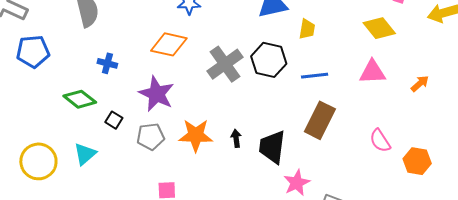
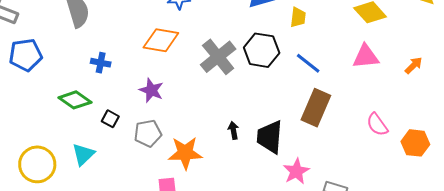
blue line: (315, 76) -> (308, 63), turned 48
purple star: (157, 94) -> (151, 90), size x0.7
orange star: (196, 135) -> (185, 153), moved

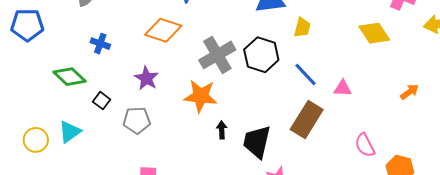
pink triangle: (366, 56) -> (343, 88), moved, size x0.7
orange star: (185, 153) -> (201, 96), moved
yellow circle: (37, 164) -> (36, 140), moved, size x0.7

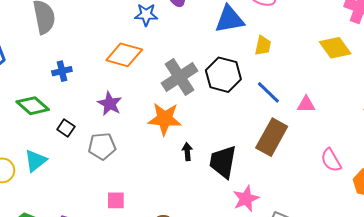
blue cross: (100, 44) -> (62, 71), turned -30

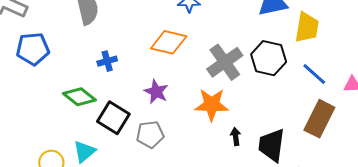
yellow trapezoid: (263, 46) -> (307, 27), size x1.5
black square: (66, 128) -> (113, 118), size x1.8

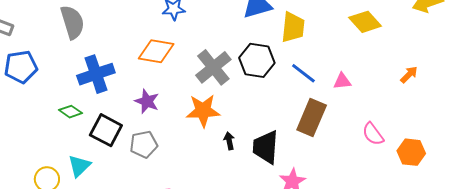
blue cross: (107, 61) -> (96, 74), size x1.8
green diamond: (79, 97) -> (71, 112), size x0.7

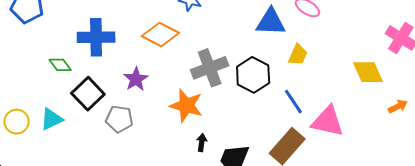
yellow trapezoid: (293, 27) -> (298, 55), size x0.7
orange arrow: (409, 75) -> (398, 106), moved
pink triangle: (342, 81) -> (328, 121), size x1.8

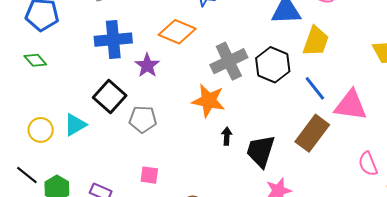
yellow trapezoid: (298, 55) -> (316, 41), size x1.4
green diamond: (60, 65) -> (35, 60), moved
purple star: (136, 79) -> (147, 65), moved

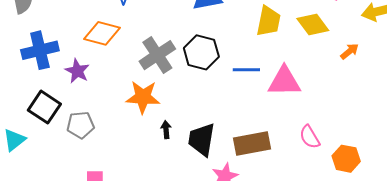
yellow trapezoid: (316, 41) -> (269, 21), moved
blue line: (315, 88) -> (246, 70), turned -44
brown rectangle: (312, 133) -> (252, 143), moved, turned 51

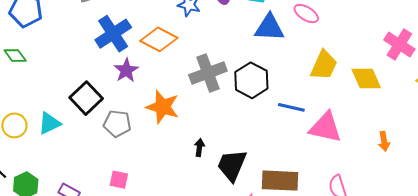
blue cross: (40, 50) -> (113, 34), moved, turned -33
orange arrow: (350, 51) -> (384, 141), moved, turned 108
orange star: (143, 97) -> (163, 107), moved

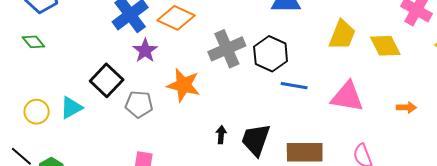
blue line: (291, 107) -> (294, 86), moved
orange arrow: (384, 141) -> (406, 108), turned -78
black arrow: (199, 148) -> (221, 135), moved

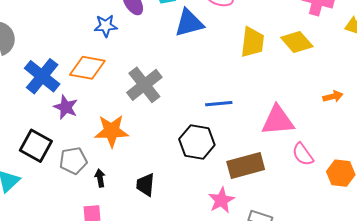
black hexagon: (271, 54) -> (197, 142), moved
pink triangle: (347, 97) -> (278, 120), moved
black arrow: (221, 135) -> (100, 178), moved
black trapezoid: (256, 140) -> (145, 185), moved, size x0.7

